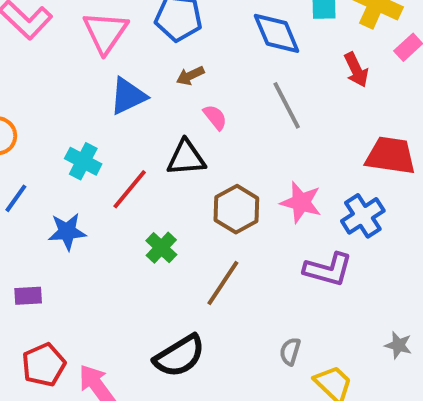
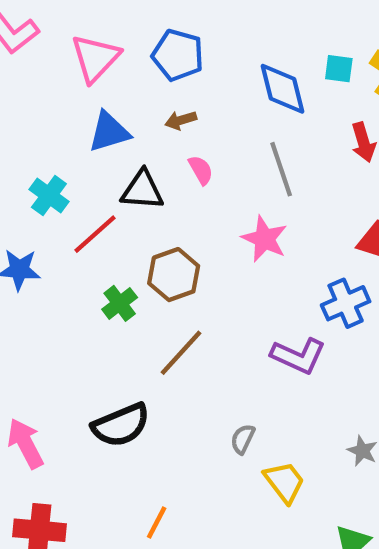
black triangle: (186, 158) -> (142, 190), moved
pink star: (301, 202) -> (265, 239), moved
brown hexagon: (236, 209) -> (174, 275), moved

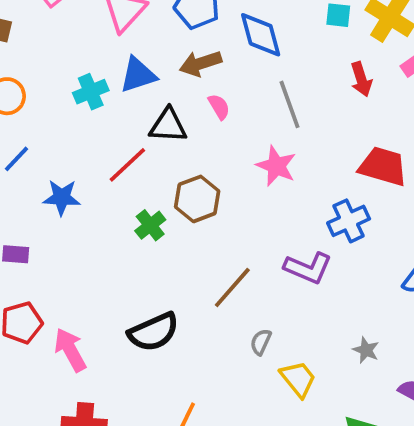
blue diamond: (282, 89) -> (261, 35), moved
brown arrow: (181, 120) -> (200, 63), size x1.5
cyan cross: (49, 196) -> (91, 92), moved, turned 32
brown line: (181, 353) -> (232, 288), moved

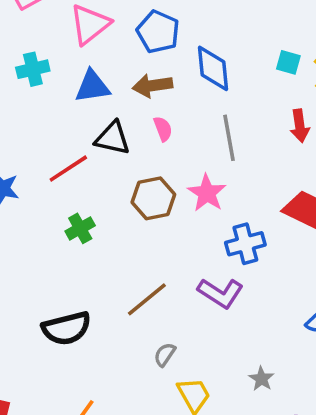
cyan cross: (91, 92) -> (33, 69), moved
brown hexagon: (197, 199) -> (153, 198), moved
blue cross: (349, 221) -> (245, 244), moved

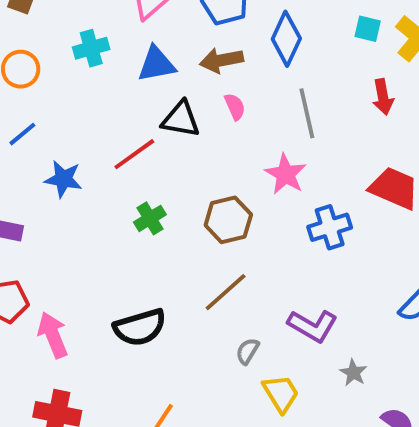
blue diamond: (213, 68) -> (286, 39), turned 33
brown hexagon: (153, 198) -> (228, 220), moved
purple L-shape: (220, 293) -> (313, 326), moved

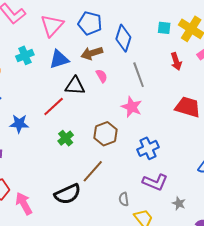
blue cross: (330, 227) -> (148, 148), moved
brown line: (226, 292) -> (93, 171), moved
gray semicircle: (248, 351) -> (124, 199), turned -32

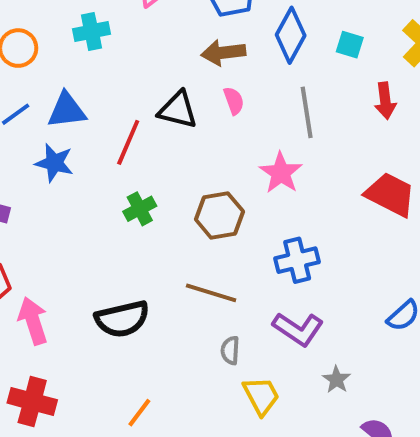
cyan square: (164, 28) -> (350, 45), moved
blue triangle: (59, 59) -> (67, 110), moved
red line: (54, 106) -> (128, 142), turned -35
brown line: (93, 171) -> (211, 293), moved, turned 55

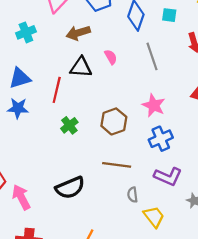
brown arrow: (223, 53) -> (78, 33), moved
pink star: (281, 173) -> (154, 105), moved

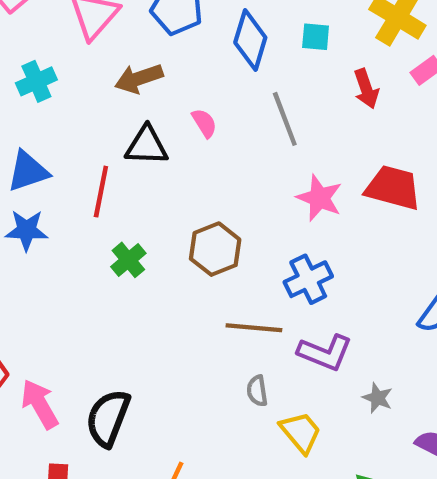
pink star: (154, 105) -> (319, 198), moved
brown line: (117, 165) -> (254, 328), moved
black semicircle: (70, 188) -> (108, 418), moved, turned 136

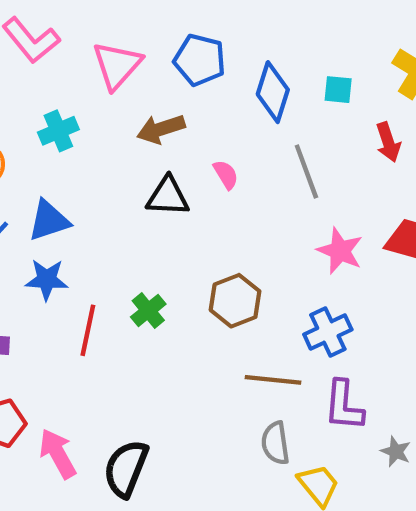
red line: (101, 192) -> (88, 330), moved
purple L-shape: (325, 353) -> (344, 406), turned 72
gray semicircle: (257, 391) -> (275, 443), size x1.4

